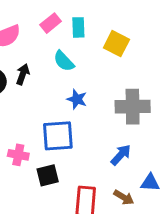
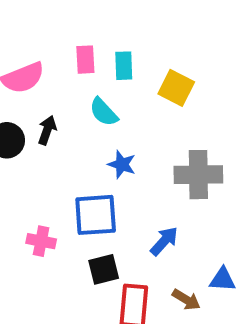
pink rectangle: (51, 23) -> (85, 60), turned -54
blue arrow: (121, 155) -> (164, 241), moved
black square: (48, 175) -> (104, 269), moved

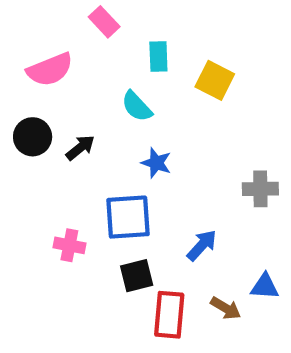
pink rectangle: (85, 60) -> (104, 22), moved, turned -40
black arrow: (47, 130) -> (80, 148), moved, turned 32
gray cross: (198, 175) -> (260, 189), moved, size x0.7

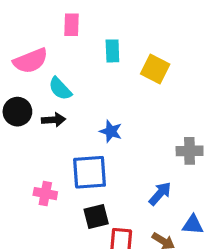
pink rectangle: (104, 22) -> (72, 25), turned 45
cyan semicircle: (137, 106) -> (60, 89), moved
black arrow: (80, 148) -> (53, 120), turned 35
blue arrow: (202, 245) -> (160, 194), moved

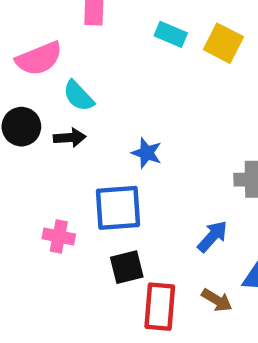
cyan rectangle: (112, 51) -> (171, 34), moved, turned -65
yellow square: (155, 69) -> (223, 43), moved

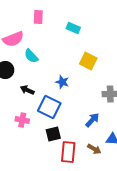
yellow square: (223, 43) -> (88, 61), moved
black arrow: (70, 138) -> (27, 90), moved, turned -152
blue square: (118, 208) -> (49, 107), turned 30

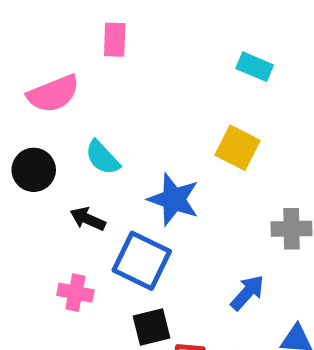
cyan rectangle: (73, 28) -> (255, 67), moved
cyan semicircle: (31, 56) -> (102, 158), moved
blue star: (62, 82) -> (174, 199), size x1.5

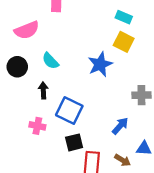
yellow square: (237, 148) -> (124, 42), moved
blue star: (174, 199) -> (100, 64), moved, turned 30
black arrow: (88, 219) -> (43, 90), turned 63

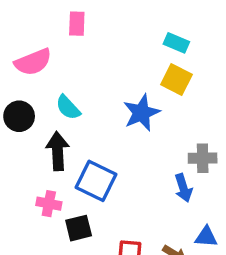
black arrow: (43, 90) -> (58, 151), size x1.5
blue arrow: (120, 126) -> (183, 188), moved, turned 120
black square: (74, 142) -> (79, 228), moved

